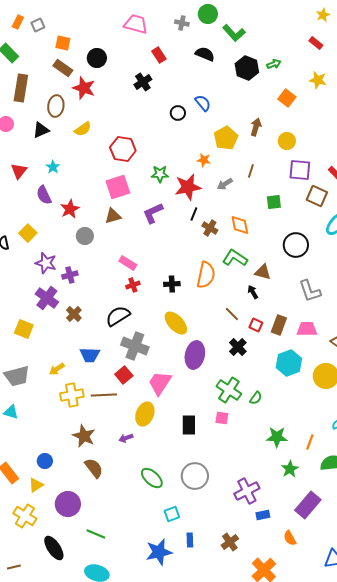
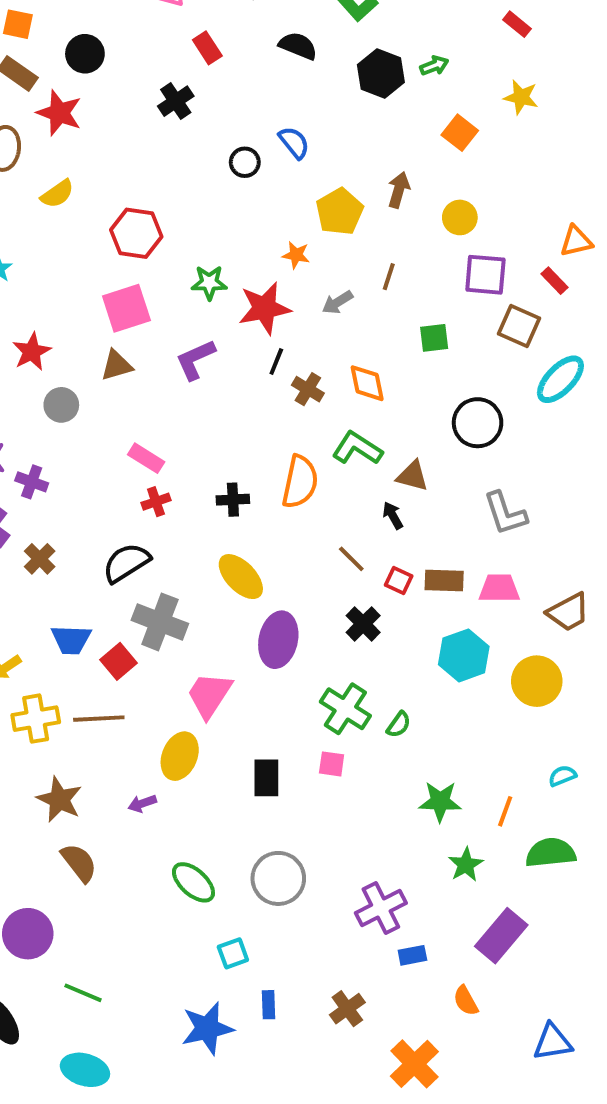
purple cross: (70, 275) -> (32, 482), turned 35
brown rectangle: (279, 325) -> (444, 581), turned 72
red square: (124, 375) -> (119, 661), moved

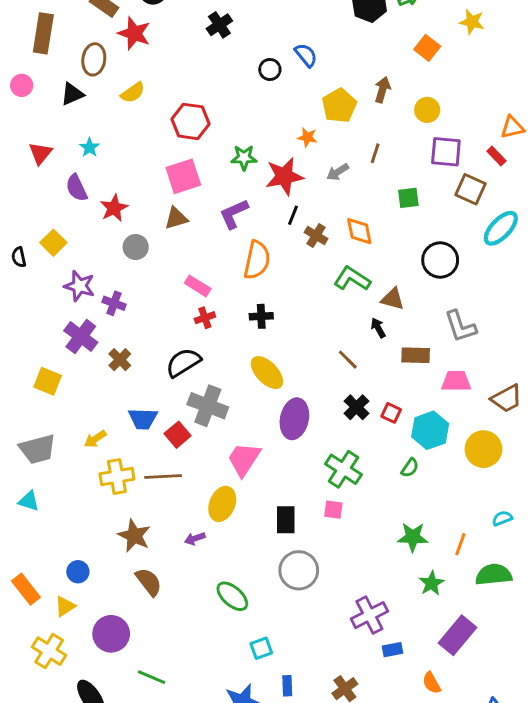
orange semicircle: (300, 482) -> (257, 260), moved
red square: (399, 581) -> (391, 413), moved
brown rectangle: (444, 581) -> (416, 355), moved
green semicircle: (399, 725) -> (410, 468), moved
gray circle: (278, 878) -> (299, 570), moved

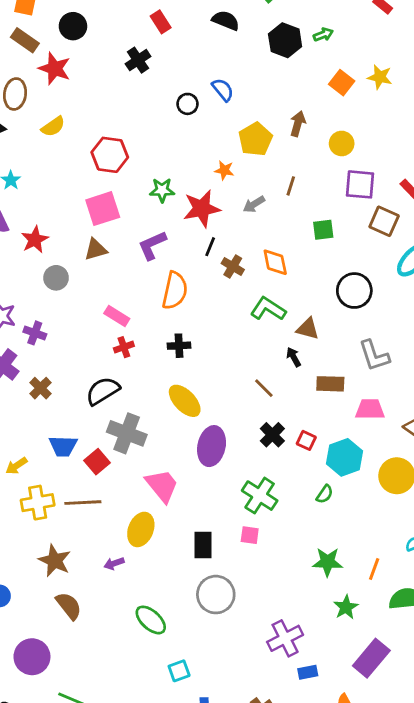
yellow star: (472, 22) -> (380, 77), moved
pink trapezoid: (244, 459) -> (162, 486), turned 108

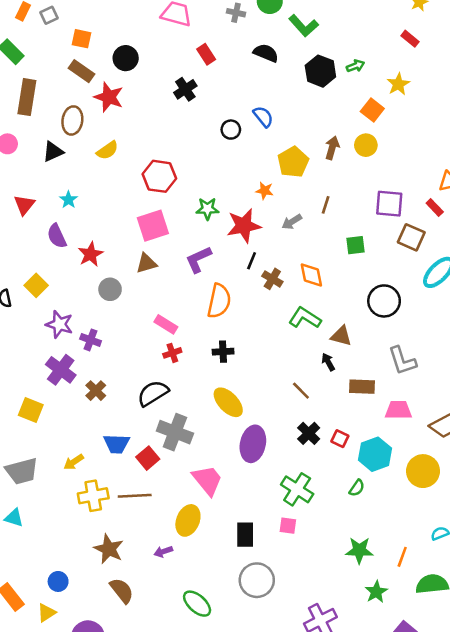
yellow star: (380, 77) -> (398, 84), moved, turned 30
yellow circle: (342, 143) -> (366, 145), moved

